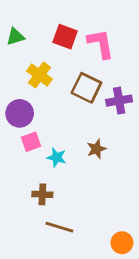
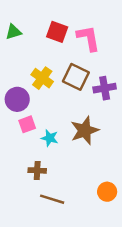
yellow cross: (40, 75) -> (42, 78), moved
brown star: (96, 149) -> (85, 131), size x1.6
orange circle: (122, 243) -> (107, 192), moved

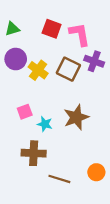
purple cross: (105, 88) -> (94, 61), moved, turned 30
purple circle: (17, 99) -> (16, 59), moved
brown cross: (37, 170) -> (34, 153), size x1.5
brown line: (52, 199) -> (59, 179), moved

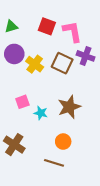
brown cross: (34, 153) -> (14, 145), moved, turned 30
orange circle: (96, 172) -> (63, 142), moved

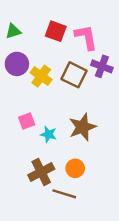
brown cross: (14, 145) -> (41, 172), moved, turned 30

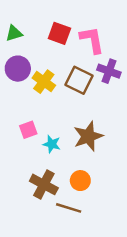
brown cross: (41, 172) -> (44, 184), turned -35

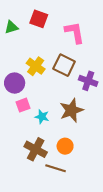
red square: (59, 33) -> (39, 19), moved
purple circle: (18, 69) -> (15, 83), moved
purple cross: (109, 71) -> (88, 81), moved

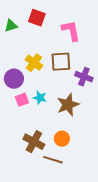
brown square: (64, 65) -> (61, 62), turned -30
cyan star: (42, 117) -> (40, 98), moved

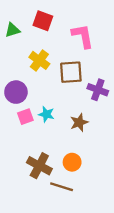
yellow cross: (34, 63) -> (39, 60), moved
brown star: (68, 105) -> (79, 122), size x0.7

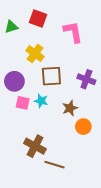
brown square: (71, 72) -> (51, 76), moved
pink square: (25, 117) -> (23, 103), turned 32
orange circle: (72, 162) -> (83, 127), moved

